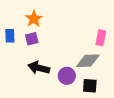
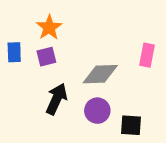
gray diamond: (88, 61) -> (100, 74), moved
black arrow: (39, 68) -> (56, 99), turned 100

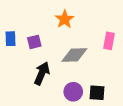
orange star: (49, 27) -> (65, 19), moved
purple circle: (97, 111) -> (73, 92), moved

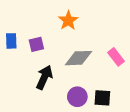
pink rectangle: (109, 41) -> (116, 57), moved, turned -49

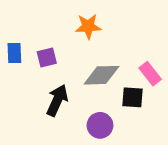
orange star: (68, 20) -> (88, 26), turned 30
black square: (102, 98) -> (132, 97), moved

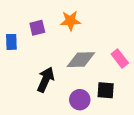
purple square: (47, 57) -> (37, 28), moved
black square: (132, 97) -> (106, 90), moved

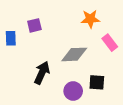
orange star: (70, 21) -> (90, 19), moved
pink rectangle: (120, 58) -> (110, 43), moved

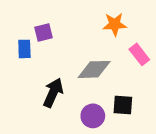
blue rectangle: (11, 38) -> (24, 49), moved

